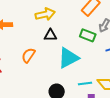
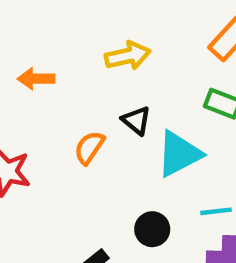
black triangle: (50, 35) -> (136, 120), moved, turned 40

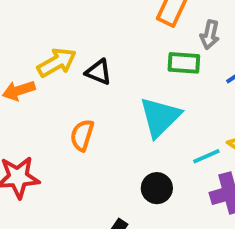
yellow arrow: (128, 56) -> (57, 62), moved
black triangle: (136, 120) -> (99, 72), moved

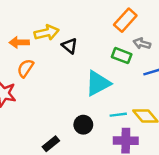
gray arrow: (210, 35) -> (142, 44), turned 77
orange semicircle: (82, 135) -> (25, 68), moved

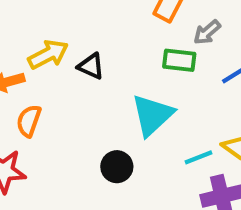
gray arrow: (142, 44) -> (207, 32), turned -42
black circle: (83, 125) -> (117, 167), moved

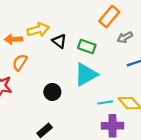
green rectangle: (179, 60) -> (87, 46), moved
black circle: (117, 167) -> (52, 92), moved

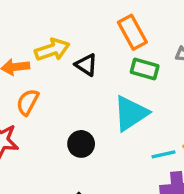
orange rectangle: (109, 16) -> (132, 32), moved, turned -65
green rectangle: (87, 46) -> (145, 69), moved

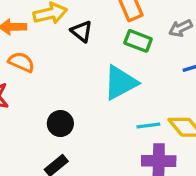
orange semicircle: (28, 102) -> (21, 62), turned 80
black circle: (81, 144) -> (60, 124), moved

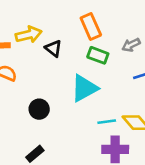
black circle: (60, 124) -> (39, 109), moved

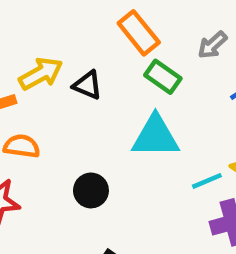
green rectangle: (98, 55) -> (163, 77), turned 30
cyan triangle: (84, 88) -> (155, 136), turned 44

